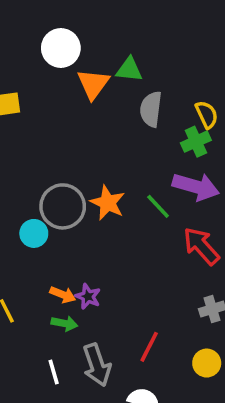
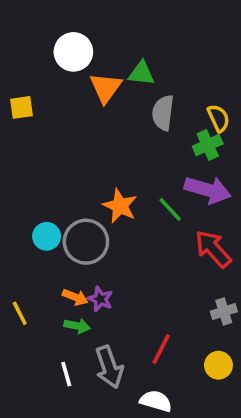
gray circle: (63, 206) -> (86, 242), moved

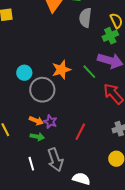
orange star: (120, 206) -> (61, 70), turned 30
cyan circle: (47, 236) -> (24, 73), moved
red line: (161, 349) -> (80, 132), moved

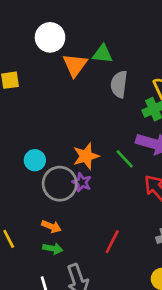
purple star: (50, 122) -> (82, 182), moved

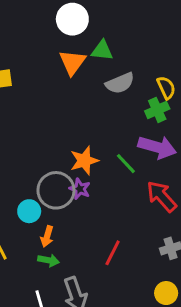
white circle: (50, 37) -> (72, 19), moved
gray semicircle: (119, 84) -> (120, 83), turned -120
cyan circle: (35, 160) -> (29, 211), moved
orange arrow: (51, 226) -> (47, 236), turned 84

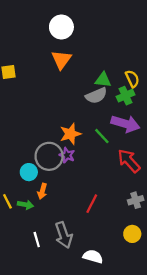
green triangle: (102, 50) -> (103, 80), moved
gray semicircle: (120, 83) -> (96, 96), moved
green arrow: (49, 260) -> (25, 205), moved

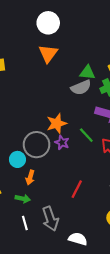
green line: (102, 136) -> (86, 135), moved
purple star: (67, 155) -> (62, 143), moved
green arrow: (25, 205) -> (23, 199), moved

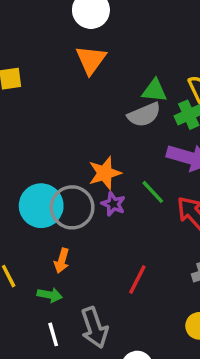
cyan circle: (17, 159) -> (41, 206), moved, size x1.6

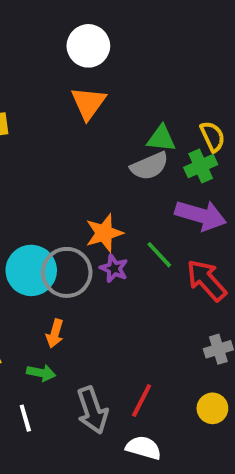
red line: (137, 279) -> (142, 400), moved
white line: (53, 334) -> (25, 418), moved

